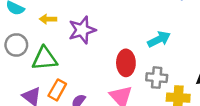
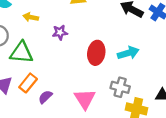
purple star: (82, 30) -> (60, 32), size x0.6
red ellipse: (126, 63) -> (96, 53), moved

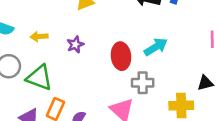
green triangle: (21, 53) -> (39, 78), turned 30
gray cross: (120, 87) -> (143, 83), moved

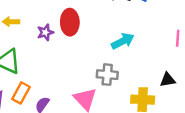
red ellipse: (121, 56) -> (70, 22), moved

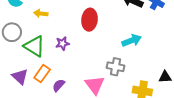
purple star: (45, 32) -> (62, 43), moved

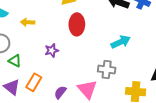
green triangle: (34, 46) -> (15, 61), moved, size x0.6
purple semicircle: (59, 85) -> (60, 92), moved

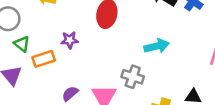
orange rectangle: (34, 82) -> (44, 59), moved, turned 30

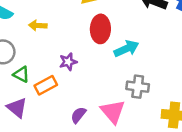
cyan arrow: (157, 46) -> (126, 49), moved

